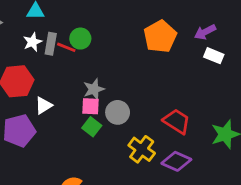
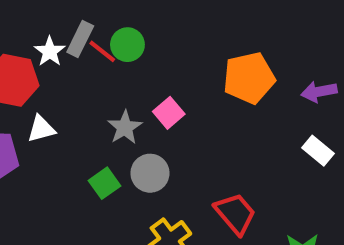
white star: (32, 42) -> (50, 51), moved, turned -30
white rectangle: (214, 56) -> (318, 151), moved
gray star: (94, 89) -> (125, 127), turned -30
pink square: (91, 106) -> (169, 113), moved, turned 30

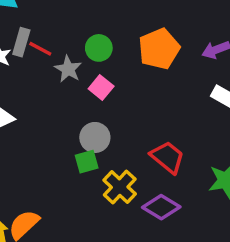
green circle: (127, 45) -> (99, 48), moved
gray star: (125, 127) -> (68, 69), moved
green square: (105, 183) -> (87, 162), moved, turned 30

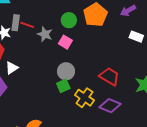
green circle: (99, 48) -> (69, 20), moved

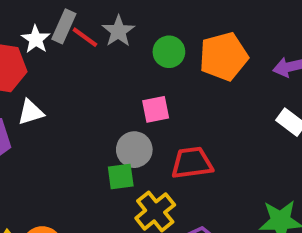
gray star: (45, 34) -> (118, 31), moved
pink square: (65, 42) -> (156, 109), moved, turned 32
red trapezoid: (109, 76) -> (192, 163), moved, turned -55

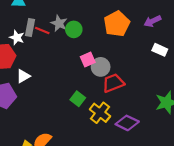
green circle: (169, 52) -> (74, 29), moved
gray circle: (134, 150) -> (101, 67), moved
green square: (121, 176) -> (78, 99), turned -32

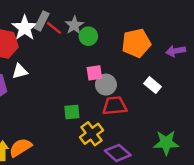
white star: (17, 38) -> (25, 28), size x1.5
white rectangle: (160, 50) -> (153, 85), moved
green square: (78, 99) -> (72, 112), turned 32

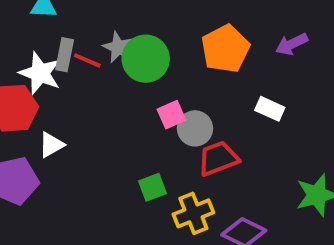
green circle: (88, 36) -> (146, 59), size x1.5
yellow cross: (91, 134) -> (193, 213), turned 30

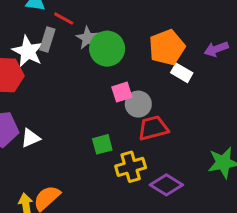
red line: (87, 60) -> (64, 19), moved
white rectangle: (270, 109) -> (182, 73), moved
white triangle: (51, 145) -> (31, 138), moved

